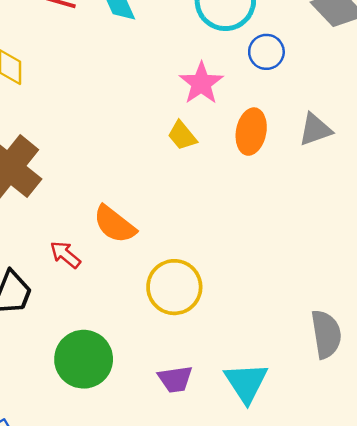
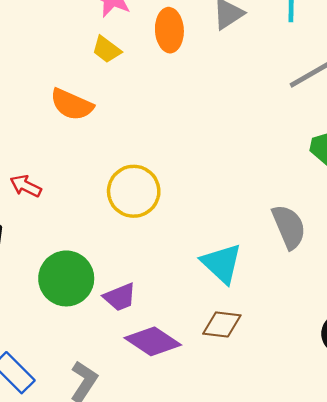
orange semicircle: (115, 224) -> (72, 105), moved
gray semicircle: (326, 334) -> (289, 227), moved
purple trapezoid: (175, 379) -> (120, 297), moved

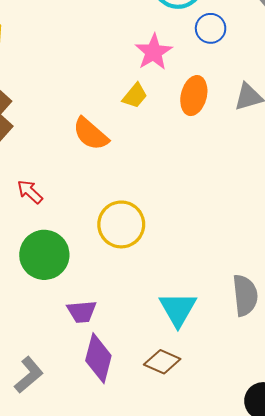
yellow trapezoid: (107, 50) -> (135, 96), turned -104
green circle: (66, 278) -> (44, 255), moved
purple diamond: (153, 341) -> (98, 358), turned 54

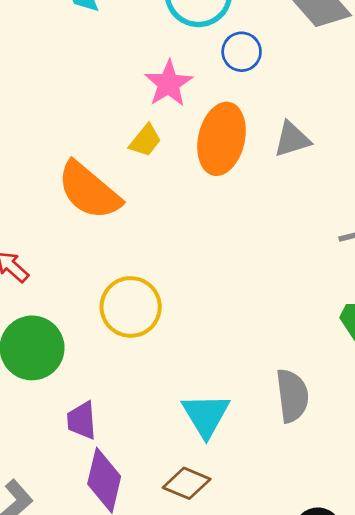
orange ellipse: (194, 96) -> (222, 139), size x1.4
orange semicircle: (91, 134) -> (89, 191), size x1.4
purple trapezoid: (82, 312) -> (82, 420), turned 92

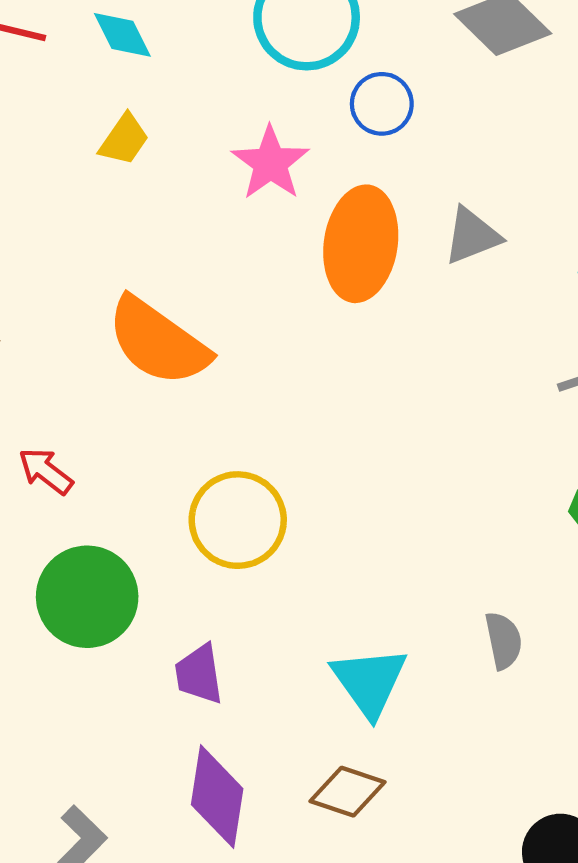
yellow trapezoid: (145, 140) -> (124, 140), moved
gray semicircle: (292, 396) -> (503, 641), size x0.7
purple trapezoid: (82, 420) -> (199, 674), moved

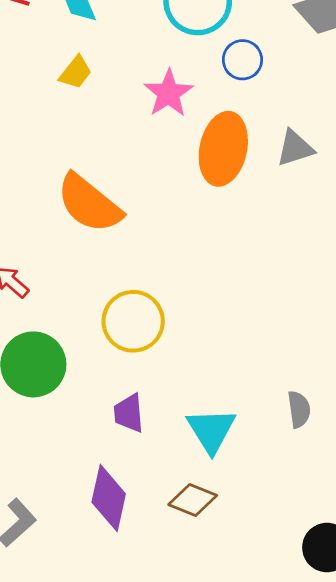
purple trapezoid: (199, 674) -> (129, 413), moved

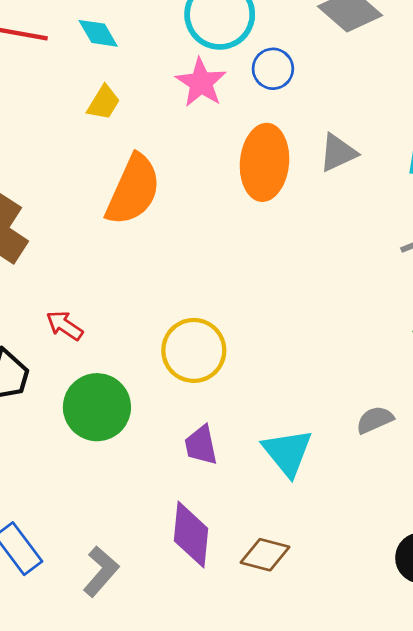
pink star: (169, 93) -> (201, 83), moved
orange semicircle: (89, 203) -> (133, 190), moved, turned -98
gray semicircle: (299, 409) -> (375, 420), turned -99
brown diamond: (193, 500) -> (265, 555), moved

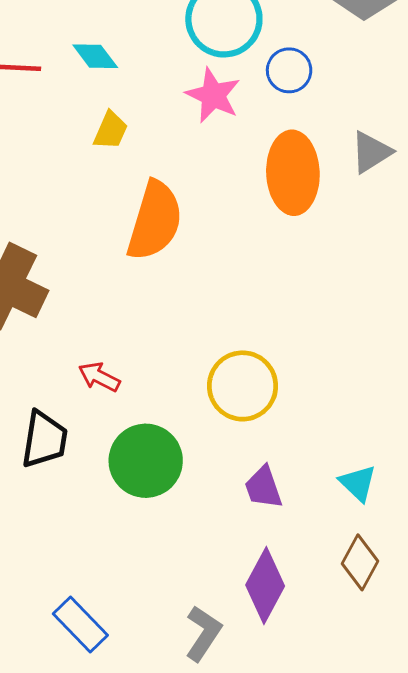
cyan triangle: (287, 452) -> (358, 483), size x0.7
purple diamond: (191, 535) -> (265, 585), turned 30
brown diamond: (265, 555) -> (360, 562), moved, turned -69
gray L-shape: (101, 571) -> (203, 633), moved

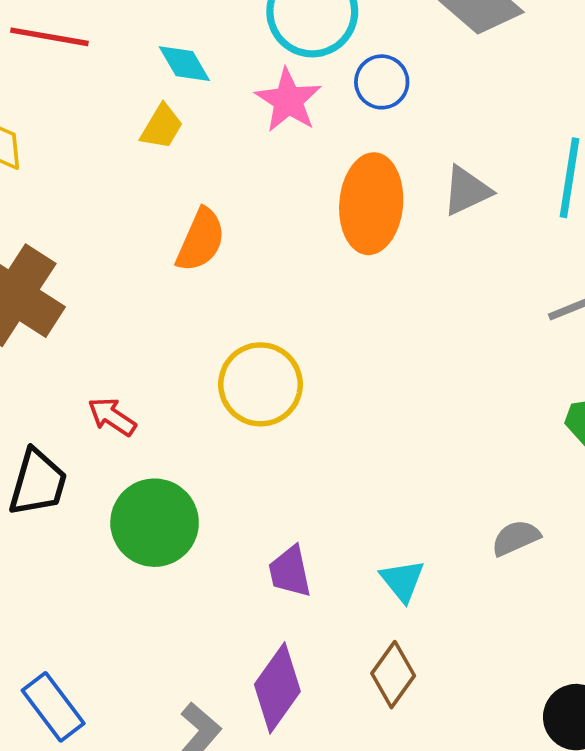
cyan diamond: (95, 56) -> (184, 64), moved
orange semicircle: (155, 221) -> (201, 240), size x0.7
yellow circle: (243, 386) -> (261, 384), moved

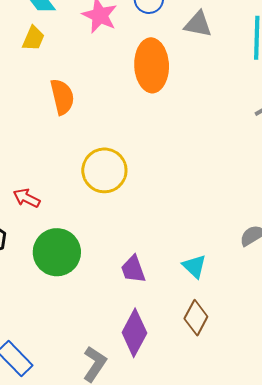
gray triangle: (467, 191) -> (198, 24), moved, turned 44
orange semicircle: (201, 240) -> (62, 97), turned -30

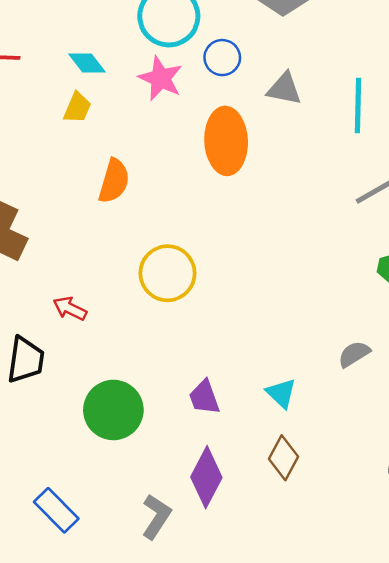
orange semicircle: (62, 97) -> (114, 181), turned 30
green circle: (57, 252) -> (113, 410), moved

